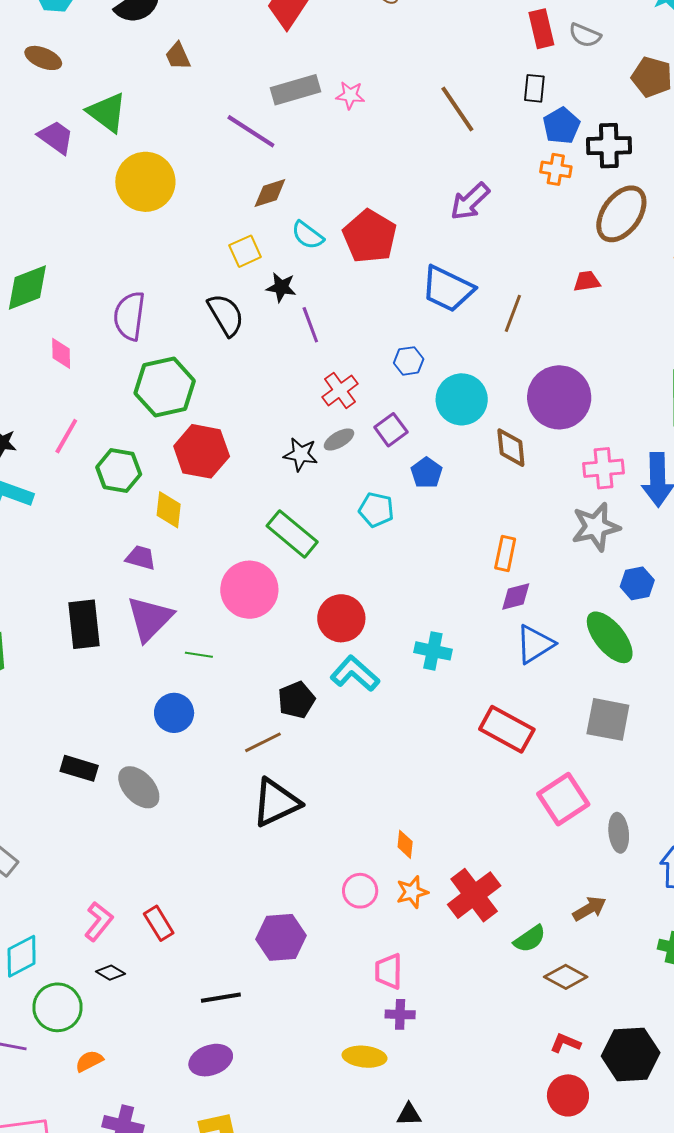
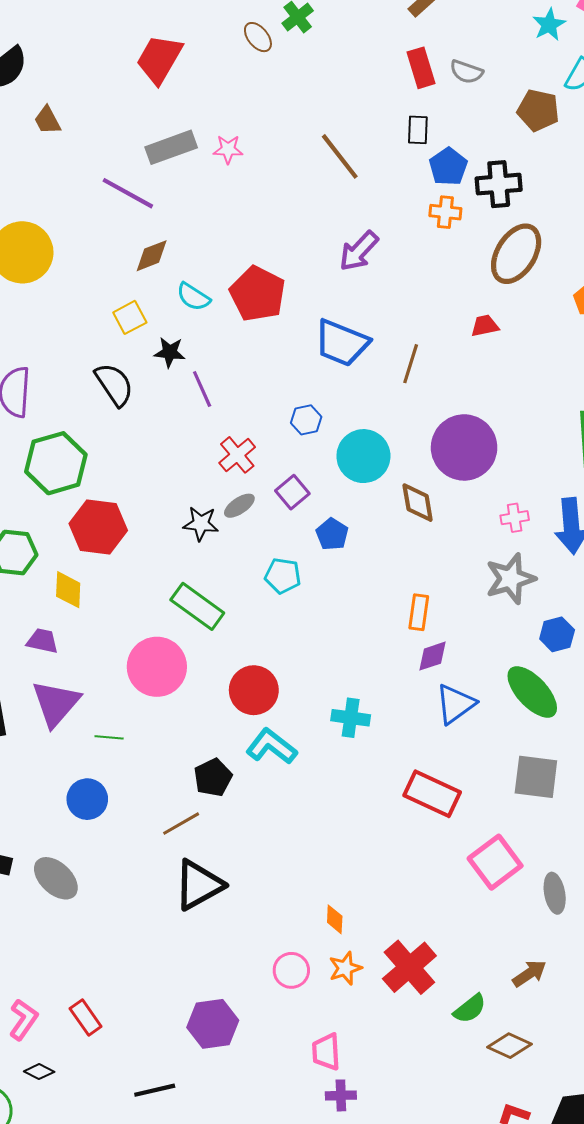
pink cross: (604, 468) -> (515, 518), size x0.7

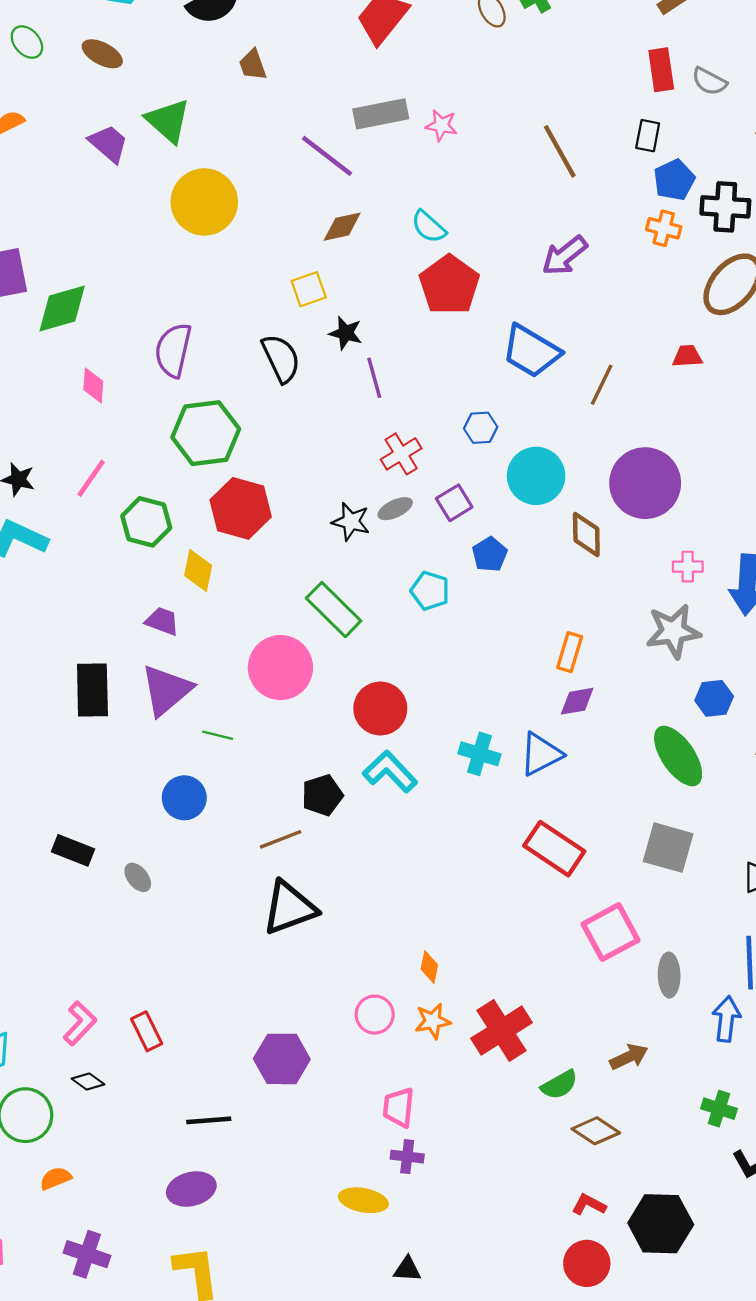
cyan semicircle: (193, 297) -> (429, 227), moved
blue triangle: (455, 704) -> (541, 754), moved
gray ellipse: (56, 878) -> (138, 877), size x0.6

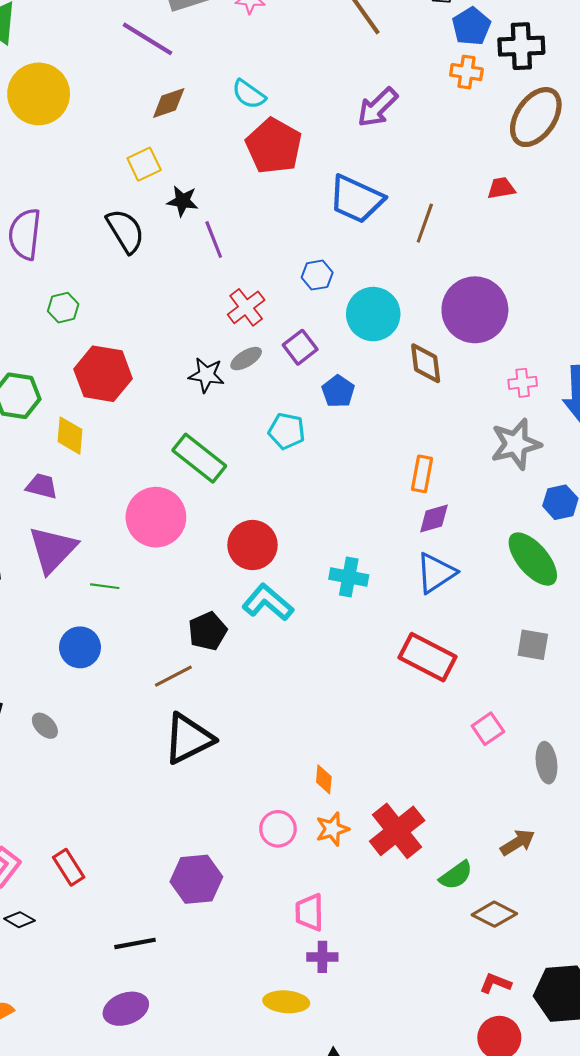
green hexagon: (206, 433) -> (63, 308), size x0.5
blue triangle: (541, 754) -> (436, 573), moved
gray square: (668, 848) -> (533, 645), size x0.7
pink square: (610, 932) -> (488, 729), size x0.6

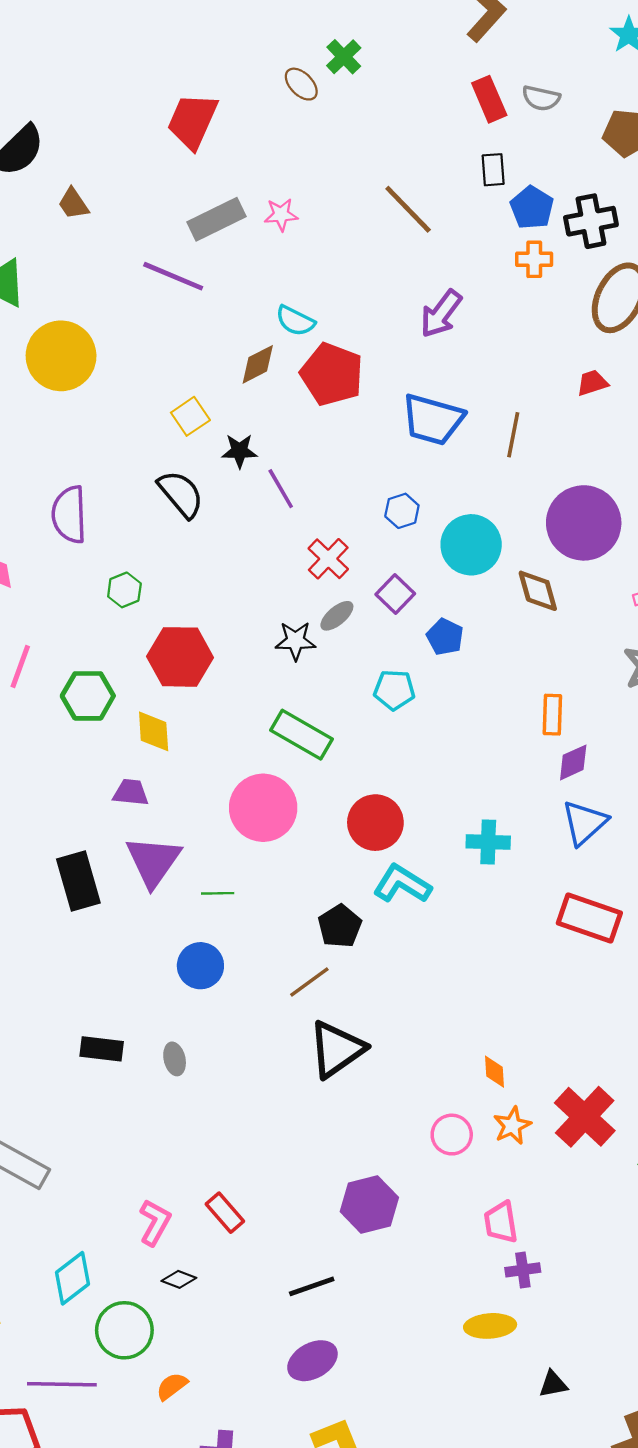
brown diamond: (169, 103) -> (258, 364), moved
gray ellipse: (45, 726) -> (175, 1059), turned 40

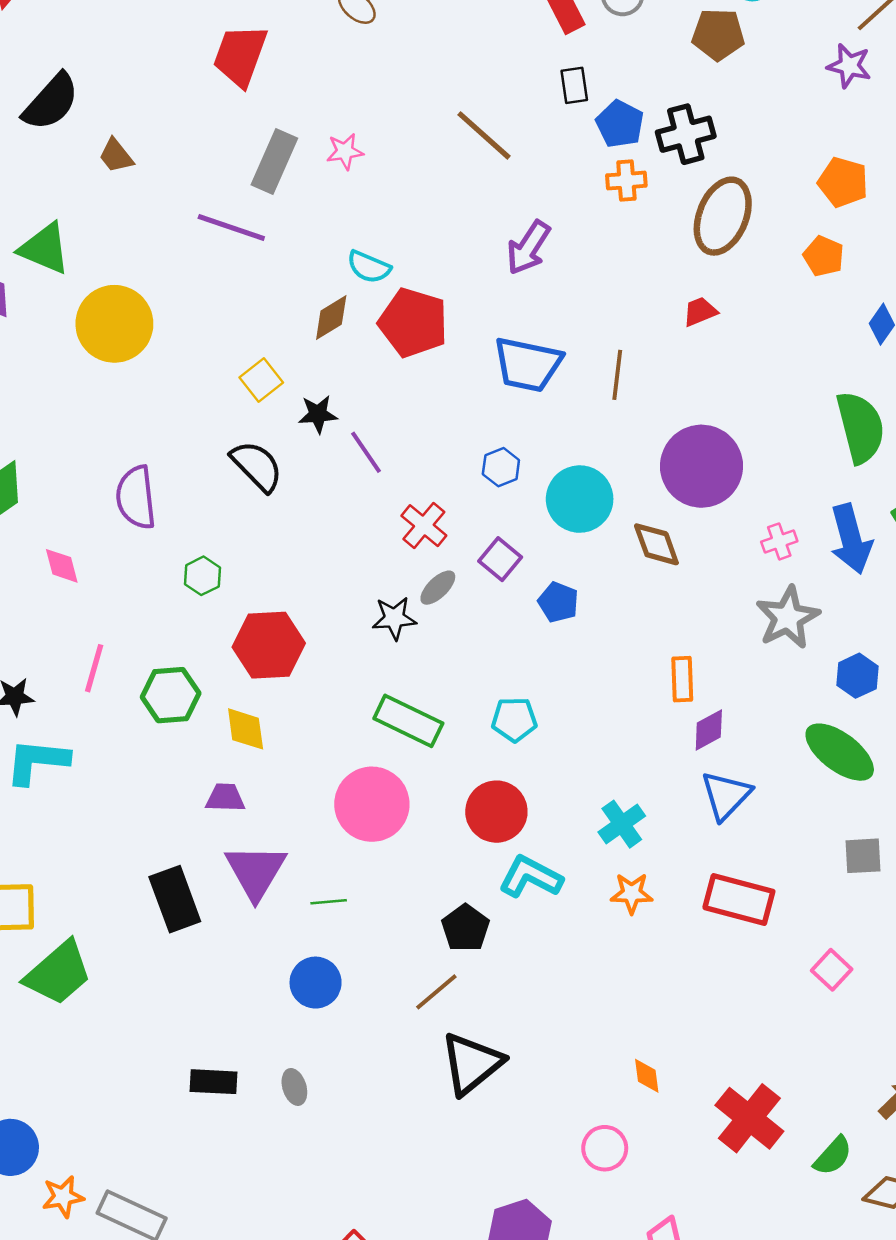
gray rectangle: (216, 219) -> (274, 161), turned -36
cyan pentagon: (394, 690) -> (514, 719), moved
cyan cross: (488, 842) -> (622, 824), turned -33
orange star: (512, 1126) -> (632, 893), moved, turned 30

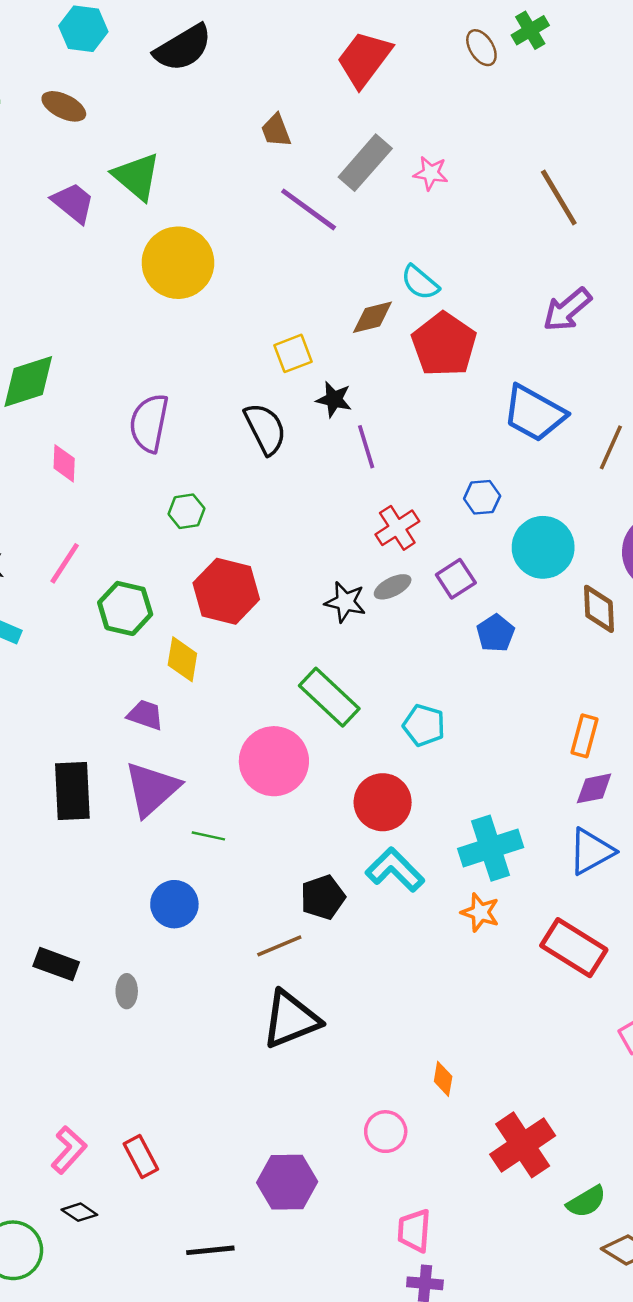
brown trapezoid: (116, 156) -> (276, 130), moved
cyan cross: (622, 824) -> (491, 848), size x1.4

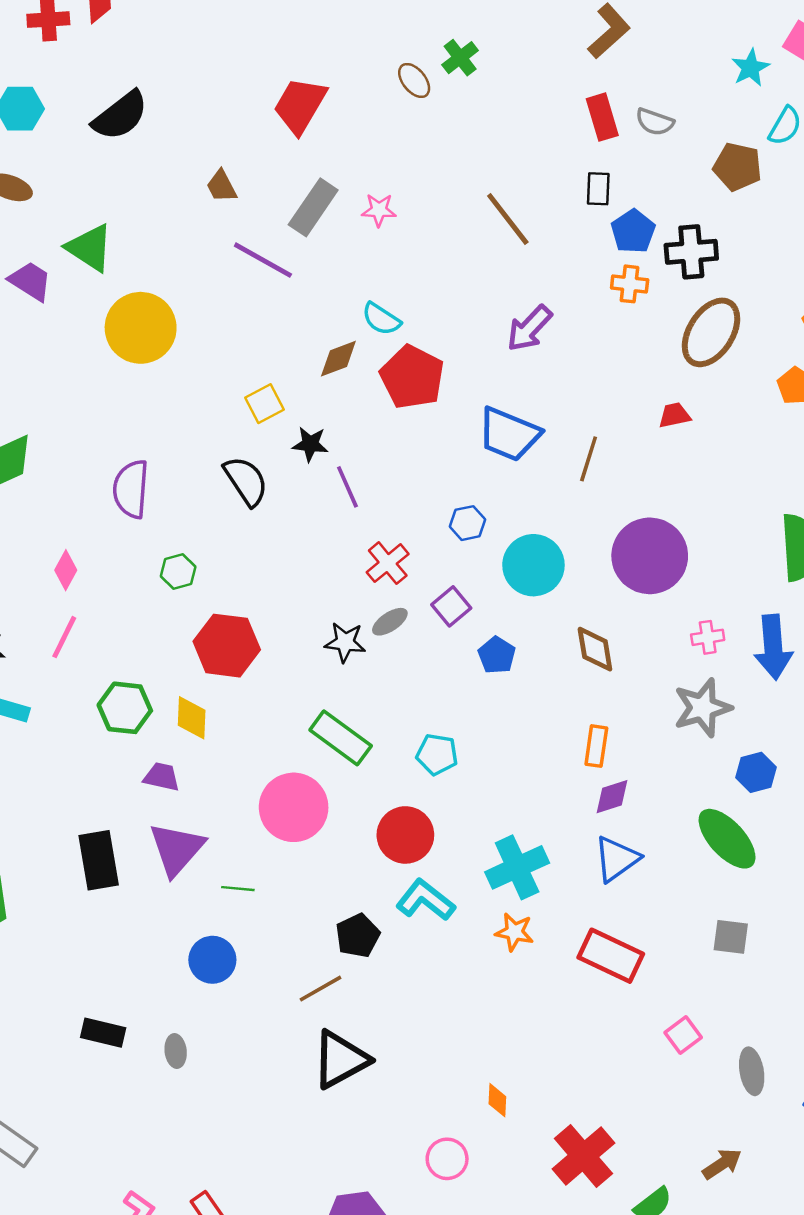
pink diamond: (64, 463) -> (66, 570), moved, turned 33
green hexagon: (125, 608) -> (125, 708), moved
brown diamond: (599, 609) -> (595, 649), moved

